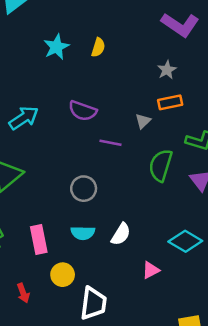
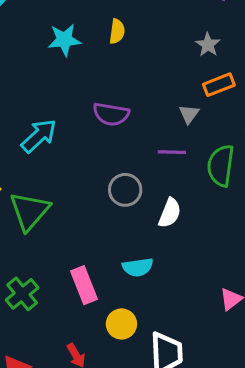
cyan star: (56, 47) -> (64, 40), turned 30
purple line: (111, 143) -> (172, 152), moved
gray circle: (84, 189) -> (125, 190), moved
white semicircle: (121, 234) -> (170, 213), moved

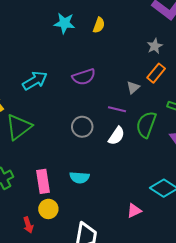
orange rectangle: (219, 85) -> (156, 73), turned -42
purple semicircle: (111, 114) -> (84, 77), turned -40
white semicircle: (170, 213) -> (117, 136), moved
yellow circle: (121, 324) -> (48, 209), moved

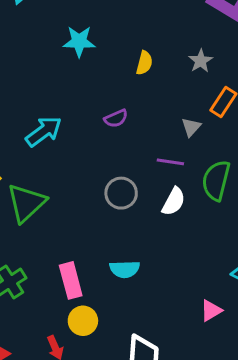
yellow semicircle: (99, 25) -> (144, 63), moved
gray star: (155, 46) -> (201, 61), moved
purple semicircle: (84, 77) -> (116, 118), size x0.7

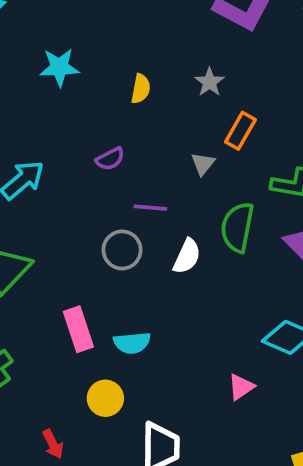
purple line: (170, 162) -> (150, 208), moved
pink rectangle: (71, 280) -> (78, 329), moved
yellow circle: (83, 321) -> (105, 398), moved

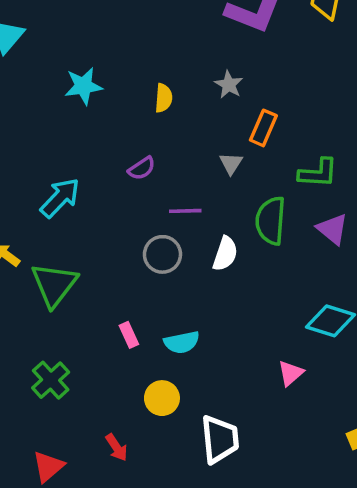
pink rectangle: (78, 329) -> (129, 335), size x0.6

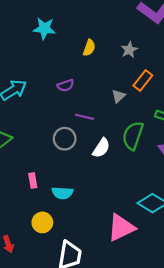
pink triangle: (291, 373) -> (121, 228), size x1.8

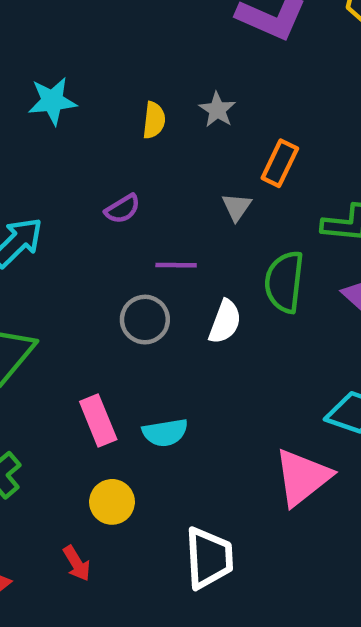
gray star: (129, 50) -> (217, 110), moved
pink rectangle: (33, 180) -> (98, 420), size x1.5
yellow circle: (42, 222) -> (112, 502), moved

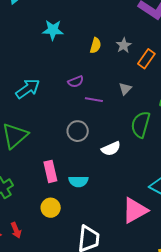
orange rectangle: (280, 163) -> (146, 59), moved
purple line: (176, 265) -> (94, 100), moved
white semicircle: (225, 322) -> (111, 149), moved, turned 36
red arrow: (77, 563) -> (16, 230), moved

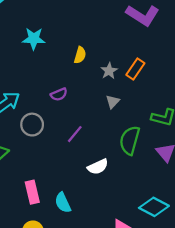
gray star: (124, 45) -> (109, 71), moved
purple line: (94, 100) -> (75, 134), moved, turned -60
gray circle: (78, 131) -> (32, 125), moved
cyan semicircle: (78, 181) -> (63, 203), turned 66

